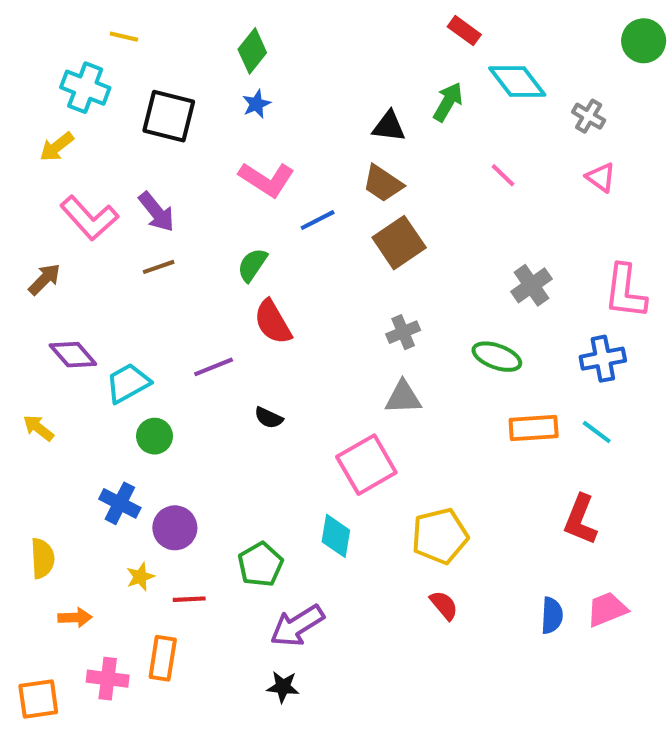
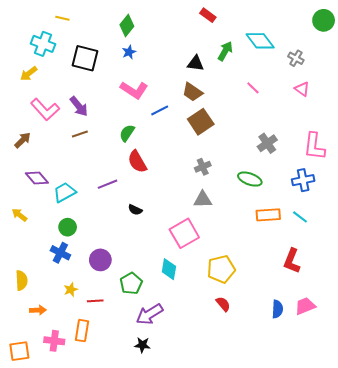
red rectangle: (464, 31) -> (208, 15), moved
green circle: (155, 436) -> (68, 227), moved
purple circle: (175, 528) -> (100, 260), moved

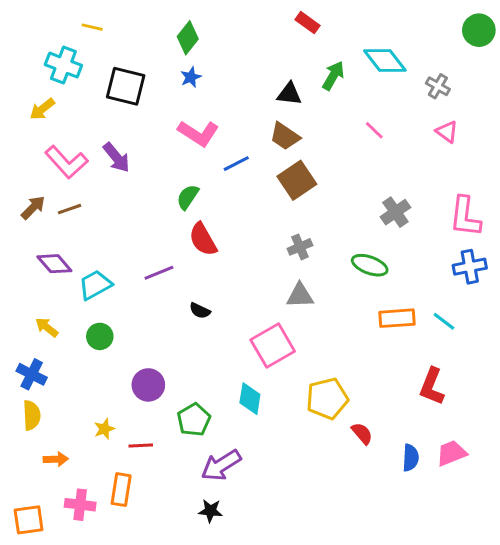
brown line: (80, 134) -> (69, 209), moved
blue cross: (303, 180) -> (470, 267), moved
yellow arrow: (19, 215) -> (47, 327), moved
blue cross: (60, 253) -> (32, 374), moved
red semicircle: (223, 304) -> (362, 433), moved

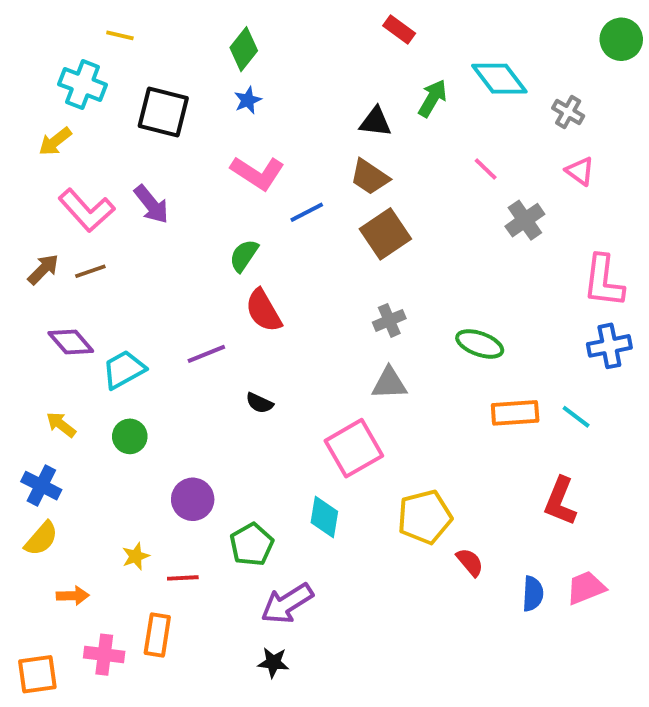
gray cross: (395, 212) -> (525, 220), moved
yellow semicircle: (32, 415) -> (41, 539), turned 44

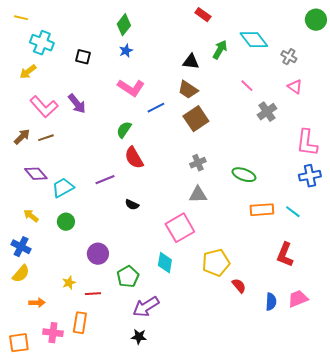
yellow line: (120, 35) -> (21, 18), moved
black square: (163, 112) -> (83, 57), size x0.6

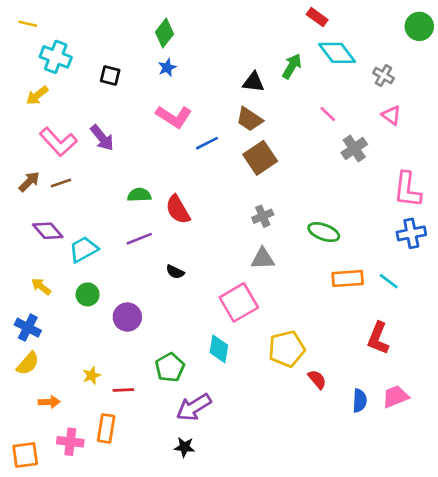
red rectangle: (203, 15) -> (317, 17), moved
green semicircle: (124, 130) -> (139, 195), moved, turned 54
purple circle: (98, 254) -> (127, 317), moved

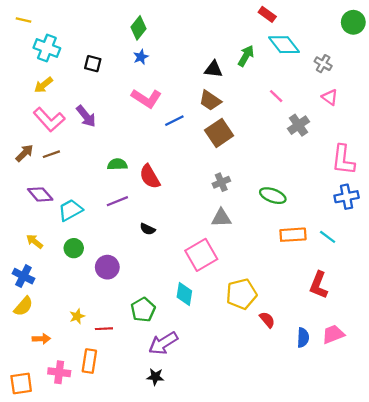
yellow arrow: (37, 95) -> (44, 85), moved

